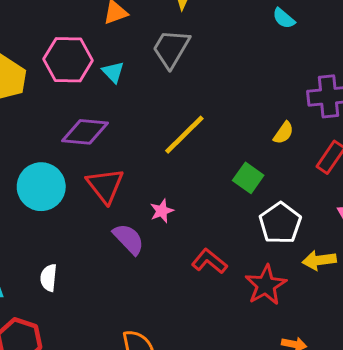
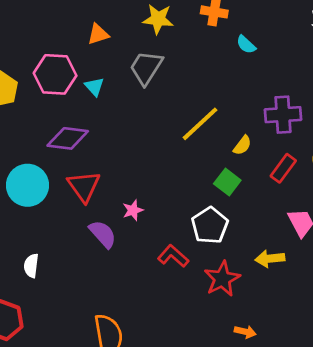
yellow line: (184, 135) -> (200, 124), moved
green square: (248, 178) -> (227, 182), moved
white pentagon: (280, 223) -> (210, 225), moved

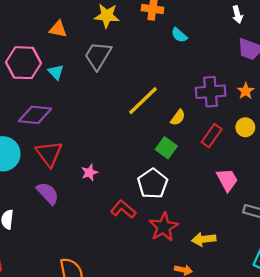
orange triangle: (98, 34) -> (58, 29), turned 30
purple semicircle: (103, 234) -> (48, 193), moved
yellow arrow: (270, 259) -> (204, 239), moved

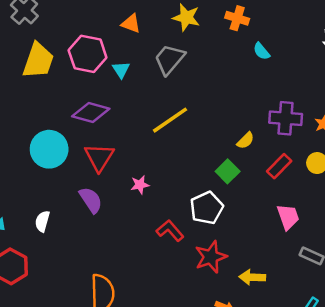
yellow line: (143, 101) -> (170, 120), moved

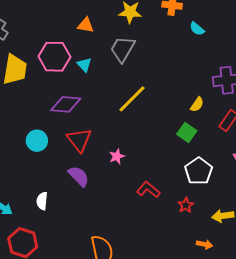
cyan circle: (49, 149) -> (37, 141), size x0.7
white pentagon: (207, 208) -> (199, 171), moved
red star: (211, 257) -> (186, 205), size x0.6

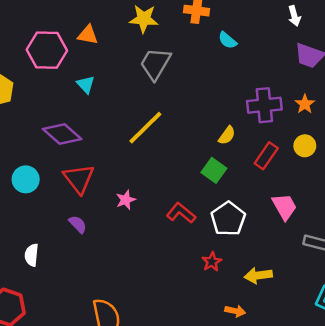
gray trapezoid: (123, 49) -> (155, 64), moved
pink hexagon: (54, 57) -> (47, 50), moved
purple diamond: (66, 104) -> (62, 134), turned 36
purple semicircle: (79, 176) -> (78, 224), size x0.7
red L-shape: (148, 190) -> (181, 213), moved

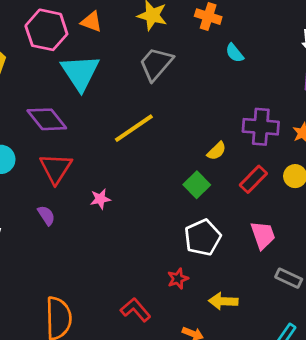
cyan triangle: (86, 84) -> (80, 72), size x2.0
red L-shape: (181, 213) -> (136, 310), moved

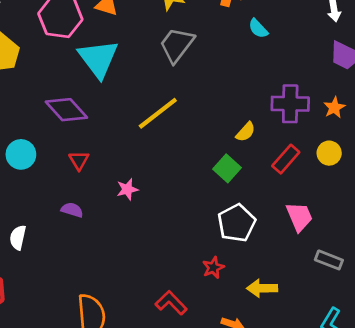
red triangle: (56, 168) -> (79, 160), size x0.6
purple semicircle: (46, 215) -> (72, 210), turned -36

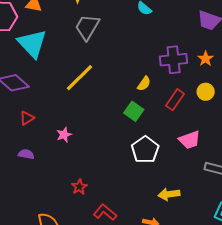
red triangle: (79, 160) -> (27, 118), turned 35
pink trapezoid: (299, 217) -> (190, 140), turned 100
red star: (213, 268) -> (79, 187), moved

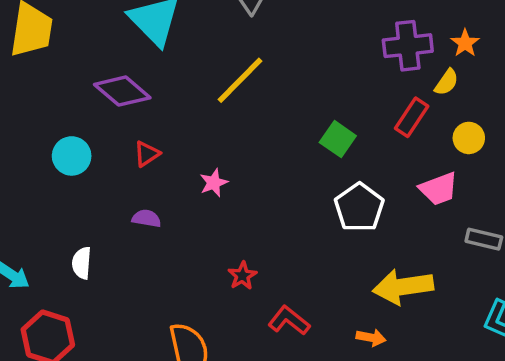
yellow semicircle: (144, 84) -> (447, 82), moved
yellow circle: (206, 92) -> (469, 138), moved
yellow arrow: (169, 194) -> (403, 287), size x1.5

